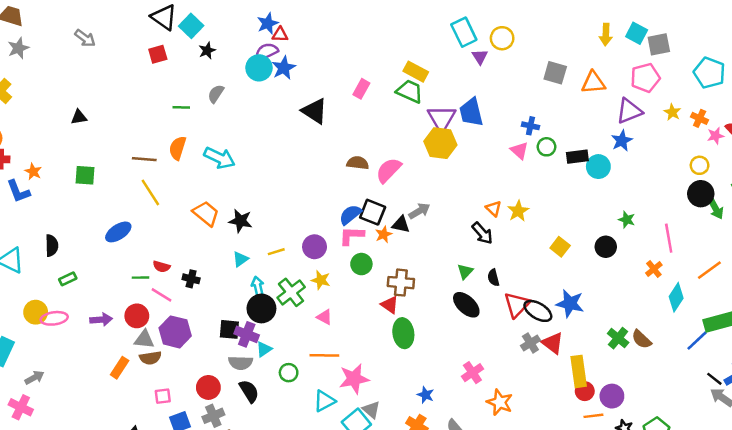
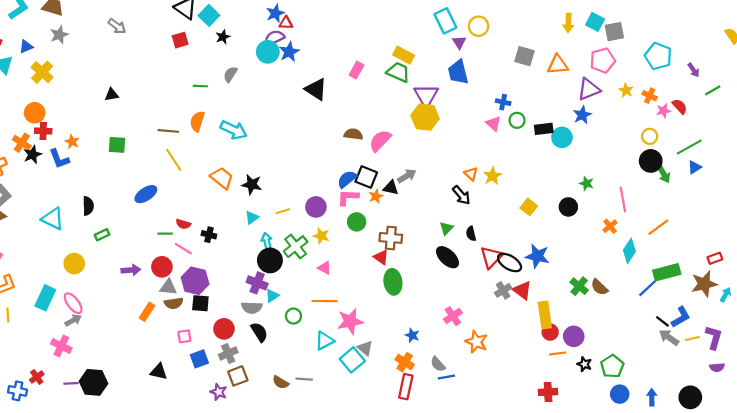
blue trapezoid: (471, 112) -> (458, 72), moved
pink ellipse: (54, 318) -> (73, 303), moved, turned 60
black square: (229, 329) -> (200, 303), moved

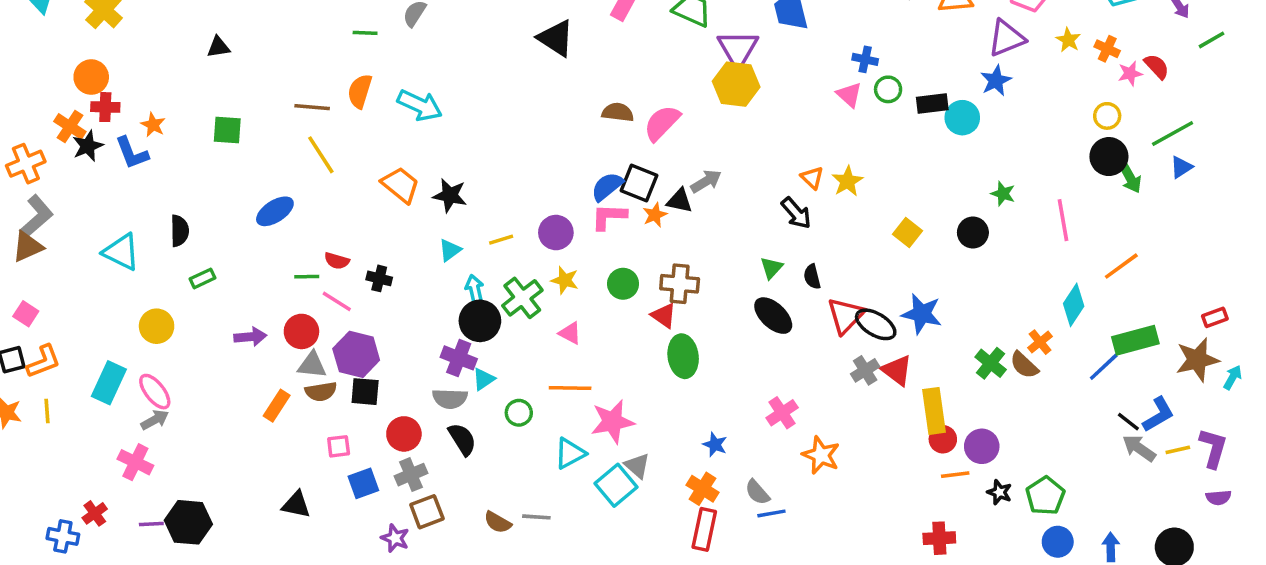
green circle: (357, 222) -> (623, 284), moved
orange cross: (610, 226) -> (1040, 342), moved

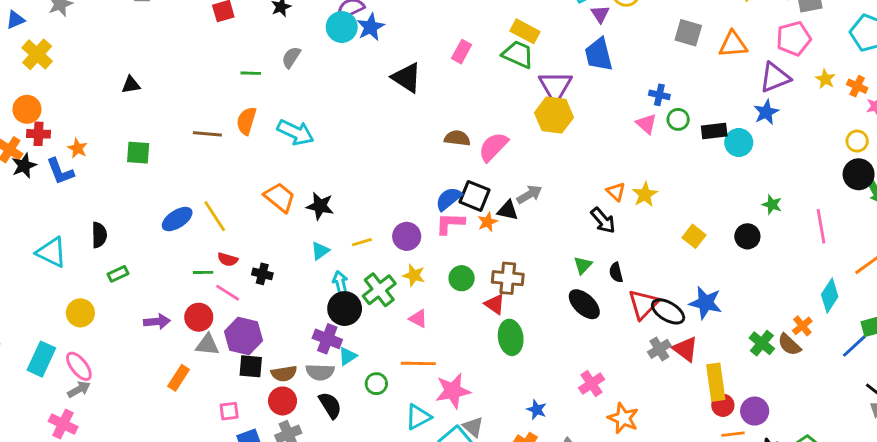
yellow line: (321, 155) -> (215, 216), moved
brown semicircle: (321, 392) -> (284, 374), moved

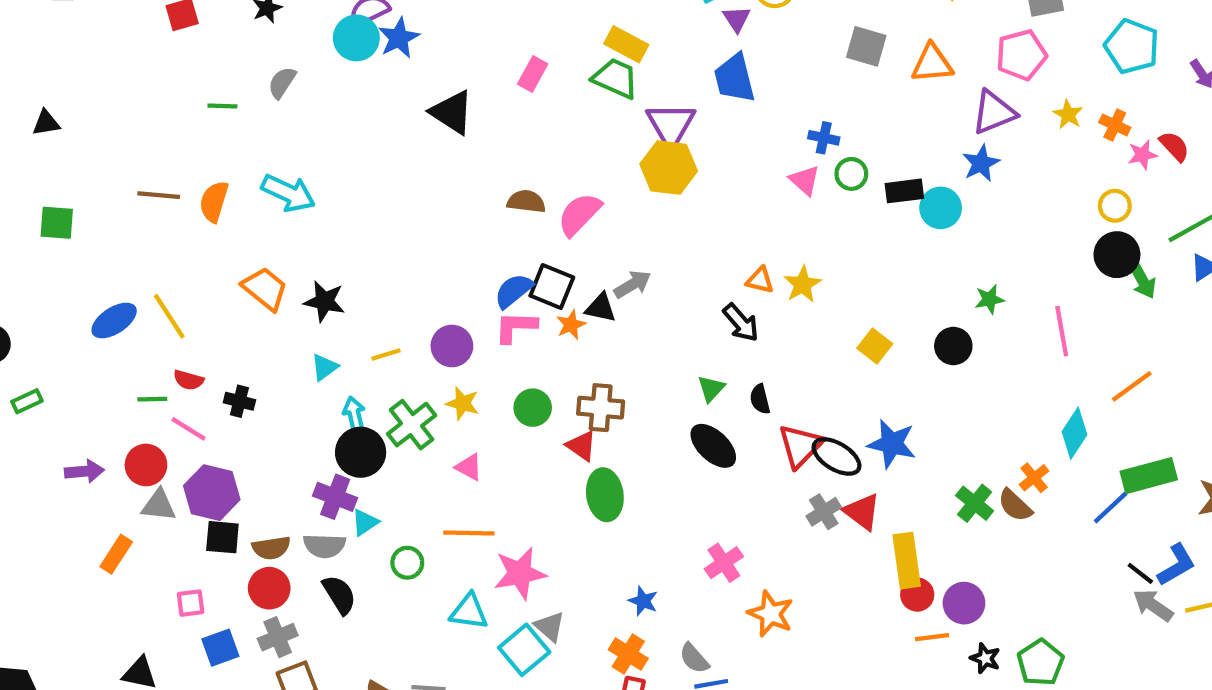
orange semicircle: (246, 121) -> (214, 202), moved
orange triangle: (616, 192) -> (760, 280), turned -30
green star: (772, 205) -> (989, 299), turned -30
cyan triangle: (418, 417) -> (469, 612), turned 36

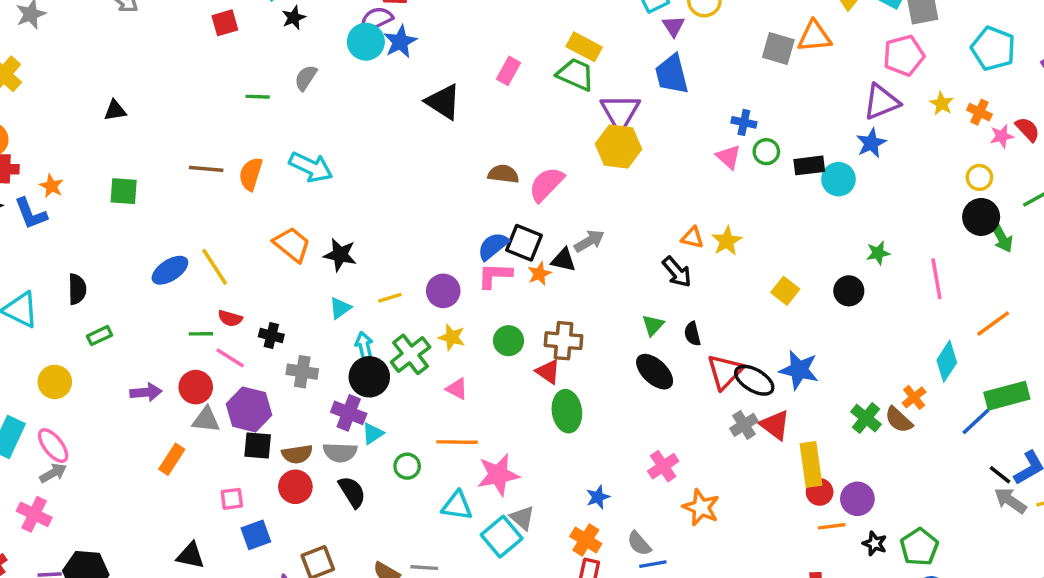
orange triangle: (932, 63) -> (814, 37), moved
blue star: (643, 601) -> (598, 497), turned 30
gray cross: (278, 637) -> (302, 372), moved, turned 32

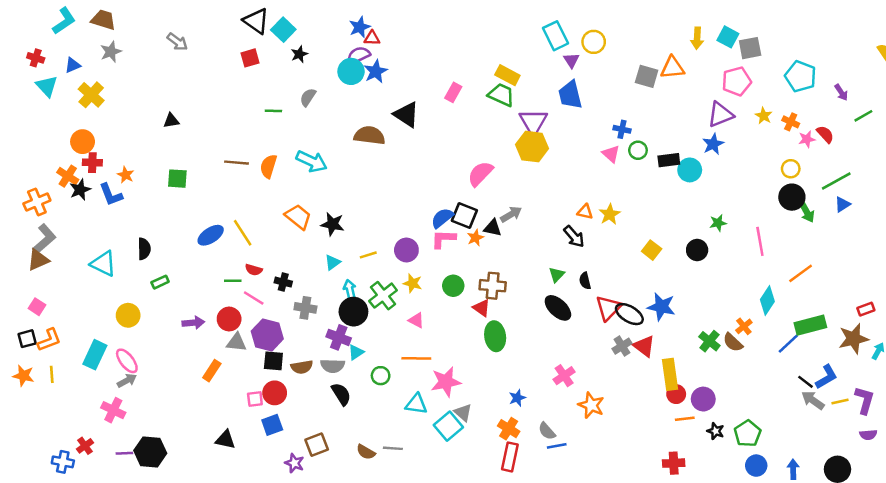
brown semicircle: (503, 174) -> (369, 135), moved, size x1.4
red circle: (295, 487) -> (275, 393), moved

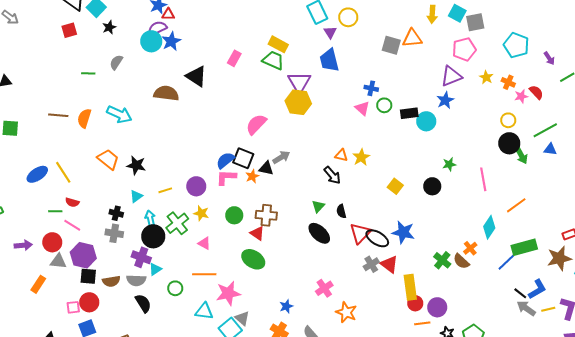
blue triangle: (842, 204) -> (550, 149), turned 40
black cross: (283, 282) -> (116, 213), moved
green ellipse: (495, 336) -> (253, 259), moved, turned -50

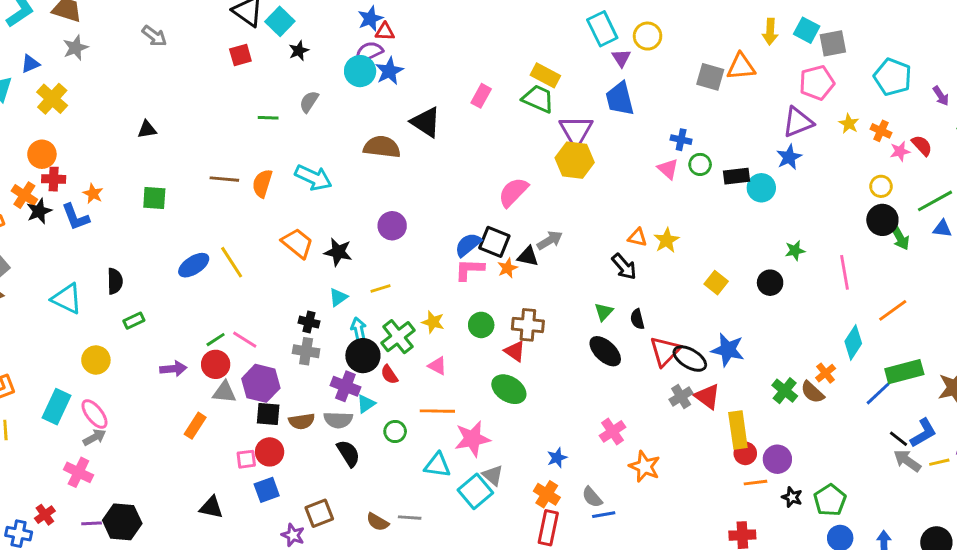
purple circle: (196, 186) -> (392, 226), moved
red semicircle: (72, 202) -> (389, 375), moved, turned 40
green line: (55, 211) -> (216, 340), moved, turned -32

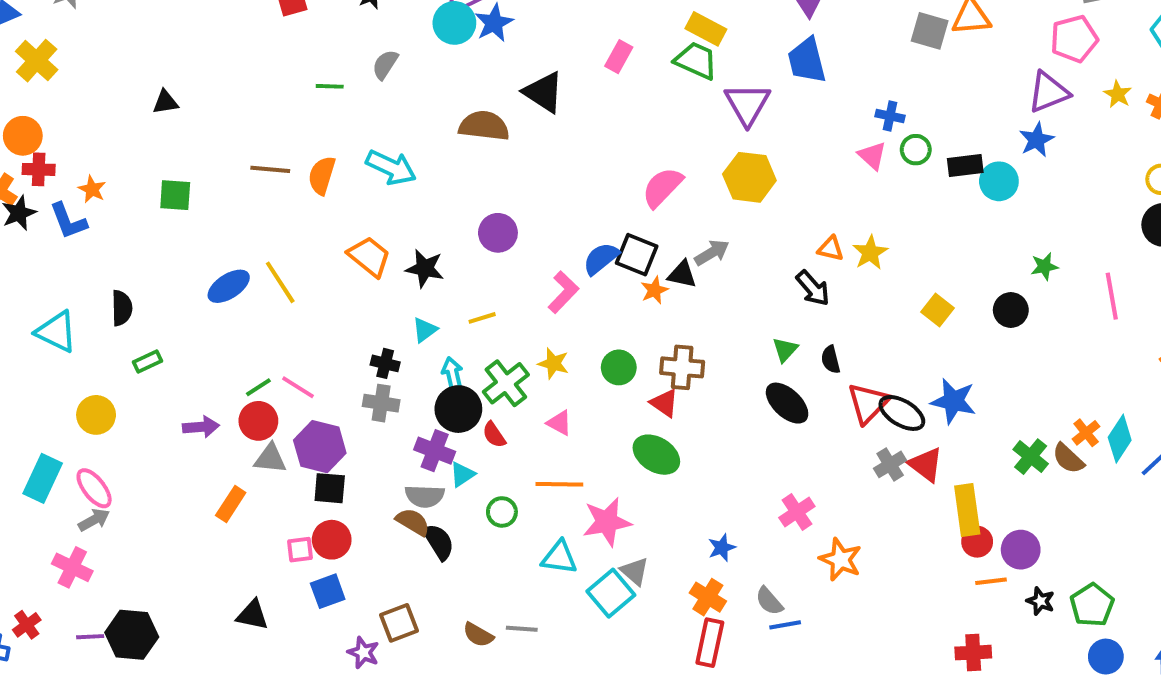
yellow hexagon: (575, 160) -> (749, 177), moved
pink L-shape: (469, 270) -> (563, 292), moved, turned 132
cyan diamond: (853, 342) -> (1120, 439), moved
brown semicircle: (302, 421) -> (413, 522), moved, turned -140

